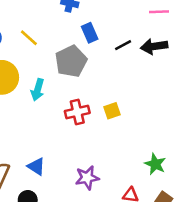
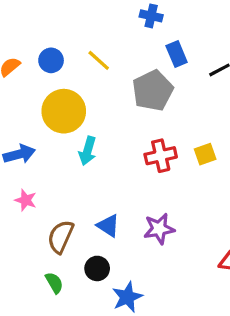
cyan arrow: (38, 90) -> (88, 151), moved
purple star: (87, 178) -> (159, 229), moved

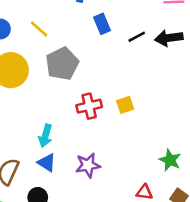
gray pentagon: (153, 91) -> (62, 64), moved
cyan arrow: (88, 151) -> (45, 136), moved

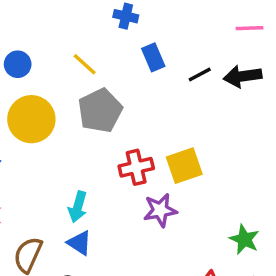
yellow line: (39, 29) -> (85, 64), moved
yellow square: (125, 105) -> (184, 166), size x1.5
purple star: (88, 165) -> (160, 210), moved

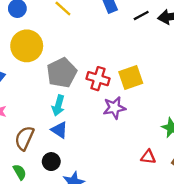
gray pentagon: (100, 111) -> (62, 73), moved
red cross: (136, 167) -> (98, 79), turned 30

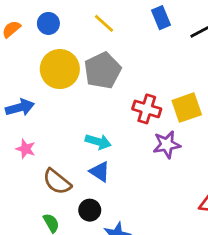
gray pentagon: (62, 73) -> (103, 70), moved
cyan arrow: (58, 105) -> (98, 142), turned -90
brown semicircle: (24, 138) -> (57, 182), turned -75

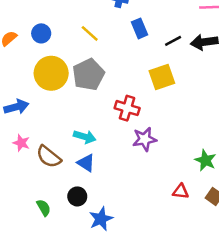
yellow square: (187, 108) -> (162, 77), moved
brown semicircle: (57, 182) -> (49, 157), moved

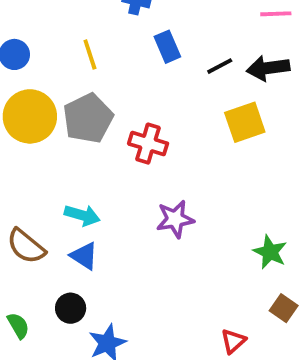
yellow line: (90, 33) -> (90, 54), turned 30
yellow square: (162, 77) -> (245, 122), moved
red cross: (127, 108) -> (148, 144), moved
red triangle: (181, 191) -> (233, 341), moved, turned -49

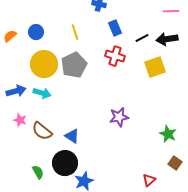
red cross: (148, 144) -> (115, 56), moved
cyan arrow: (82, 215) -> (42, 93), moved
black circle: (71, 308) -> (65, 163), size x1.6

